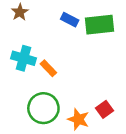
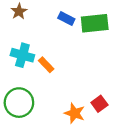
green circle: (43, 108) -> (19, 103), moved

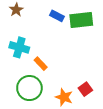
orange rectangle: (46, 65) -> (41, 64), moved
green circle: (19, 103) -> (29, 88), moved

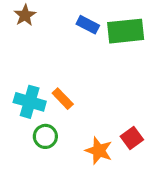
cyan cross: (19, 47) -> (30, 102), moved
green circle: (29, 88) -> (45, 136), size x0.6

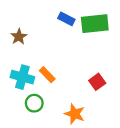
brown star: (25, 15) -> (19, 37), moved
red square: (132, 138) -> (97, 82), moved

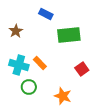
blue rectangle: (66, 19) -> (46, 14), moved
green rectangle: (95, 24) -> (69, 35), moved

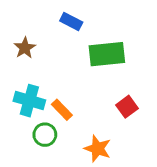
orange rectangle: (40, 63) -> (62, 110), moved

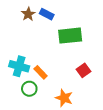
brown star: (25, 48) -> (28, 14), moved

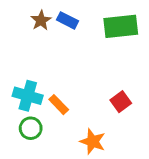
green rectangle: (70, 36) -> (121, 26), moved
green circle: (29, 89) -> (31, 128), moved

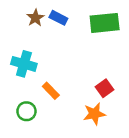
cyan cross: (28, 96) -> (24, 64), moved
orange star: (93, 142) -> (94, 114), moved, turned -30

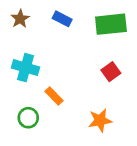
brown star: (35, 18) -> (20, 19), moved
red square: (105, 88) -> (111, 72), moved

